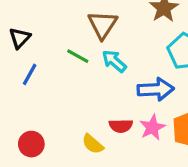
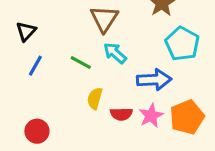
green line: (78, 56) -> (81, 62), moved
yellow semicircle: (93, 144) -> (95, 98), moved, turned 65

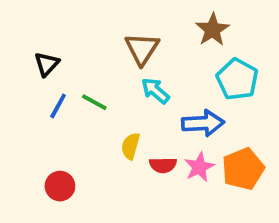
green line: (81, 62) -> (94, 102), moved

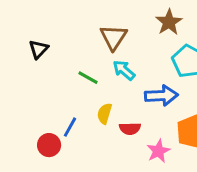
green line: (94, 102) -> (88, 78), moved
blue line: (58, 106) -> (70, 127), moved
pink star: (199, 167) -> (158, 151), moved

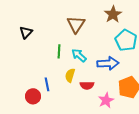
cyan arrow: (124, 70) -> (79, 55), moved
green line: (88, 78) -> (59, 51), turned 64
blue line: (70, 127) -> (47, 84), turned -40

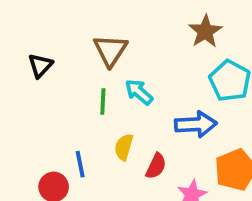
brown triangle: (76, 24) -> (110, 50), moved
cyan arrow: (79, 55) -> (139, 92), moved
red semicircle: (87, 85) -> (156, 166), turned -64

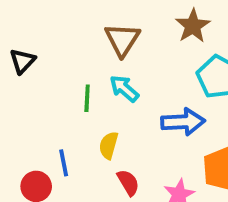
brown triangle: (110, 50) -> (122, 40), moved
red semicircle: (156, 166) -> (128, 182), moved, turned -56

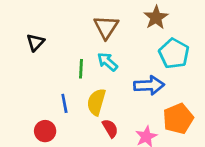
yellow semicircle: (109, 145) -> (96, 102), size x1.4
blue line: (64, 163) -> (64, 103), moved

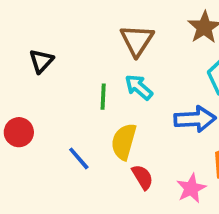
blue line: (64, 103) -> (79, 158), moved, turned -30
red circle: (45, 131) -> (19, 132), moved

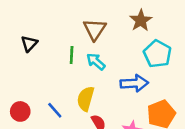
green line: (103, 97) -> (72, 55), moved
red circle: (19, 132) -> (20, 111), moved

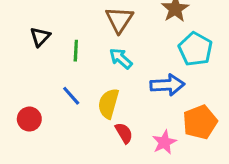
green line: (72, 55) -> (76, 51), moved
blue line: (55, 110) -> (71, 96), moved

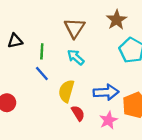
black triangle: (40, 37) -> (15, 41), turned 35
blue arrow: (167, 85) -> (106, 92), moved
blue line: (71, 96) -> (42, 74), moved

